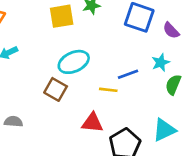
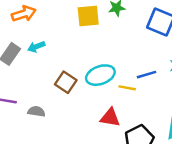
cyan ellipse: (74, 62) -> (100, 75), moved
brown square: (56, 89) -> (66, 82), moved

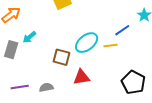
red triangle: (110, 118) -> (81, 77), moved

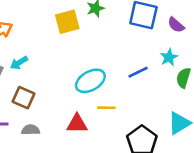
yellow line: (111, 46) -> (106, 108), moved
brown square: (62, 57) -> (23, 98), moved

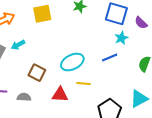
yellow square: (67, 22) -> (42, 14), moved
cyan star: (169, 57) -> (121, 38), moved
brown square: (23, 98) -> (37, 73), moved

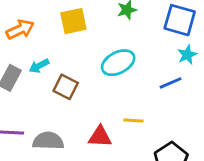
cyan ellipse: (72, 62) -> (118, 63), moved
brown square: (37, 73) -> (66, 87), moved
gray semicircle: (24, 97) -> (48, 141), size x1.5

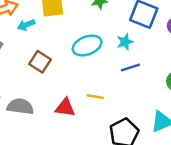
cyan star: (187, 55) -> (125, 42), moved
cyan arrow: (39, 66) -> (26, 25), moved

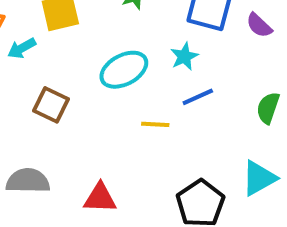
yellow line: (95, 97) -> (155, 124), moved
red triangle: (65, 107) -> (100, 198), moved

